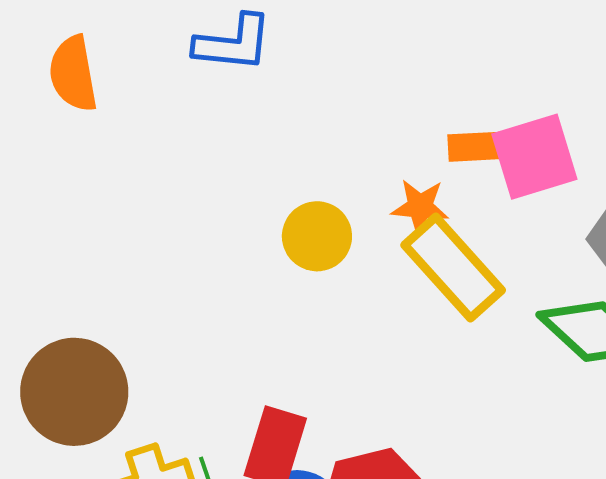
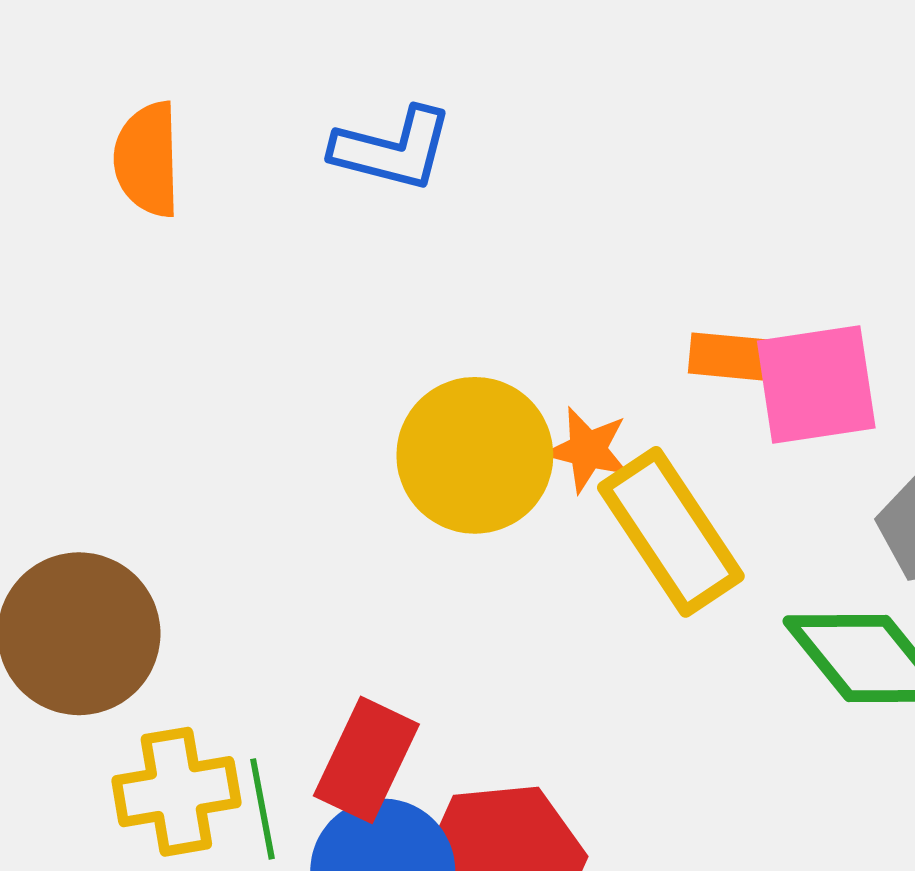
orange star: (420, 207) -> (588, 450), moved
yellow circle: (317, 236) -> (475, 455), size x1.5

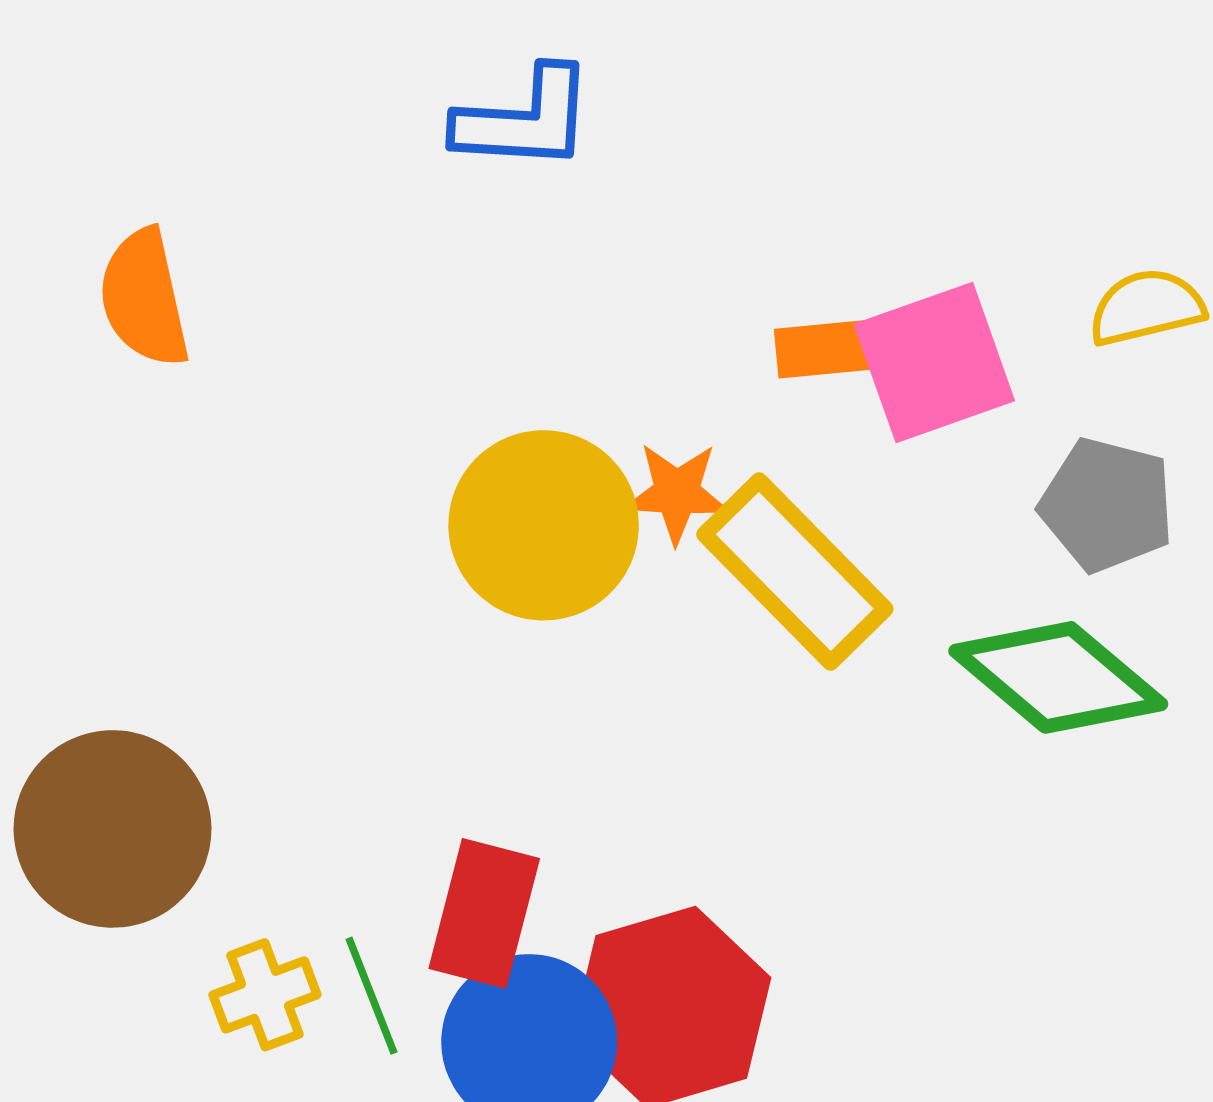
blue L-shape: (393, 149) -> (524, 120), moved
orange semicircle: (147, 159) -> (144, 298), moved
yellow cross: (176, 792) -> (265, 995), size x0.7

